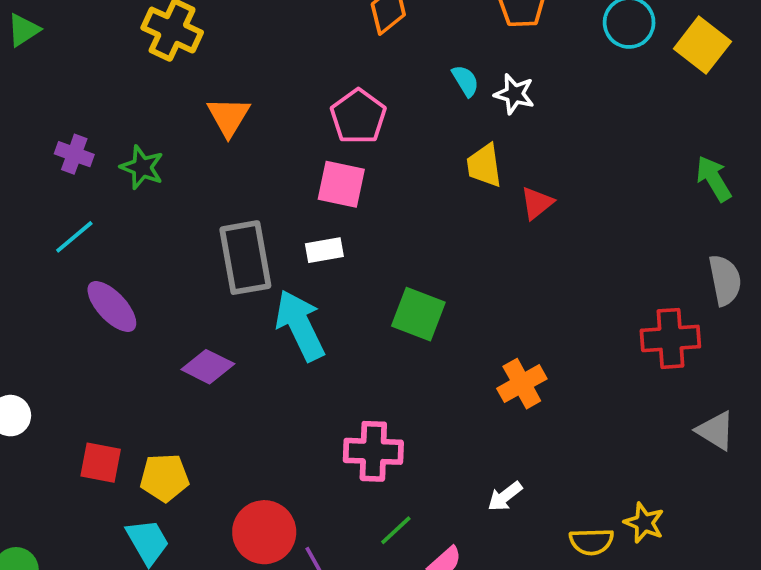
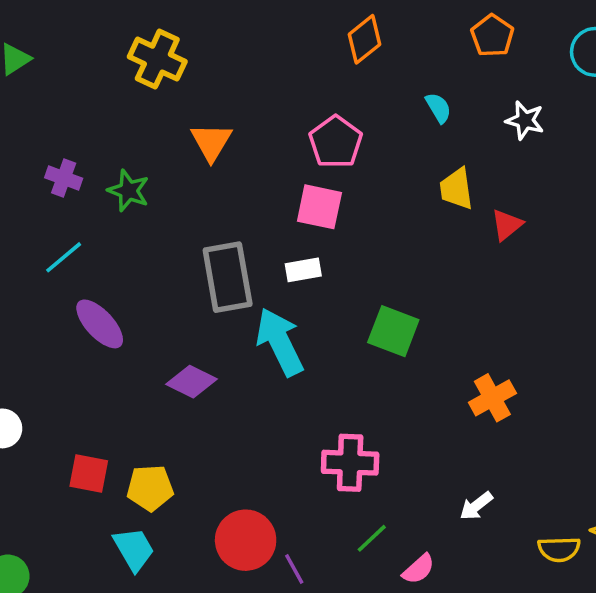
white star: (514, 94) -> (525, 120), moved

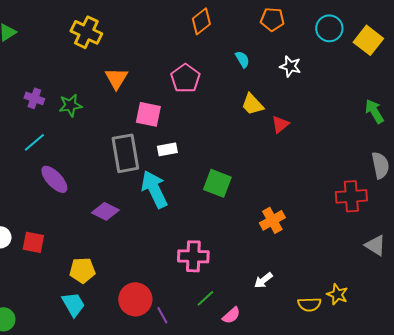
orange pentagon: (492, 36) -> (272, 19), turned -30
yellow trapezoid: (456, 189) -> (252, 104), turned -35
green star: (128, 191) -> (70, 105), turned -30
pink square: (319, 207) -> (148, 114), moved
red square: (89, 473) -> (33, 242), moved

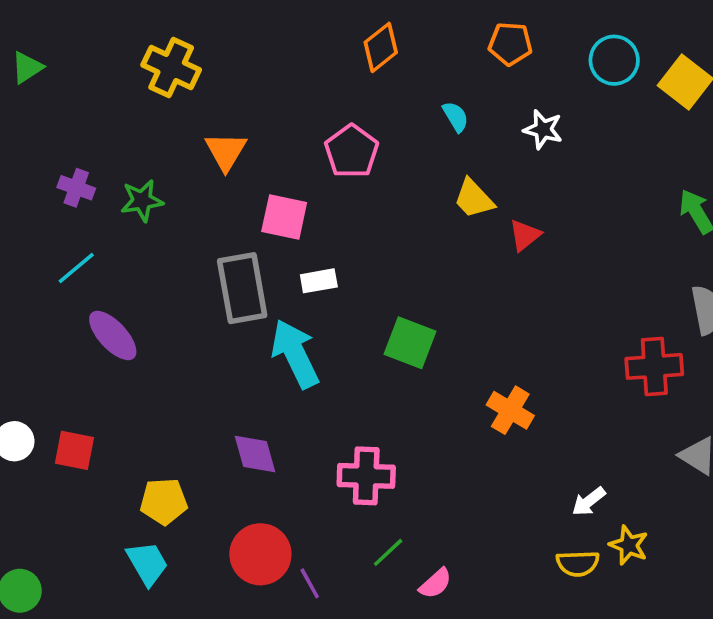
purple diamond: (105, 211) -> (255, 454), moved, turned 48
orange cross: (272, 220) -> (510, 410), turned -30
white arrow: (263, 280) -> (589, 501), moved

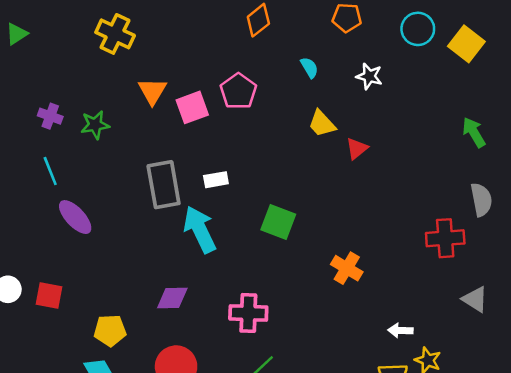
pink square: (284, 217) -> (192, 107), moved, turned -32
cyan line: (76, 268) -> (50, 171), turned -72
purple diamond: (255, 454) -> (172, 298), turned -76
white arrow: (589, 501) -> (400, 330), turned 40

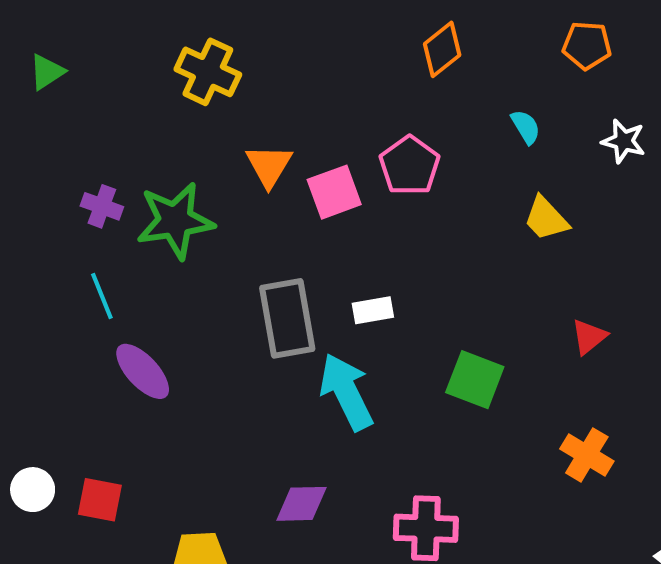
green star: (95, 125) -> (175, 221), size x1.6
red triangle: (357, 149) -> (589, 337), moved

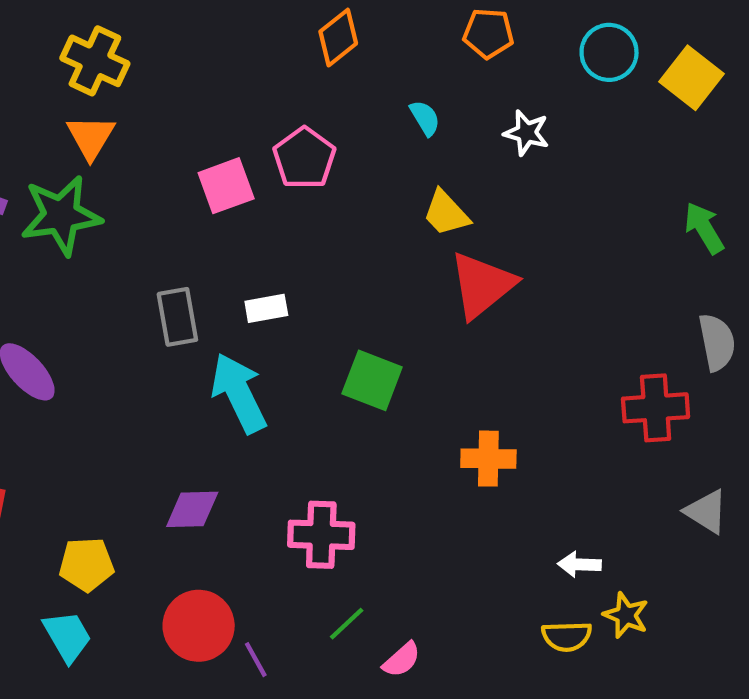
orange triangle: (269, 166) -> (91, 137), moved
gray rectangle: (287, 318) -> (177, 317), size x0.7
red triangle: (589, 337) -> (482, 285), moved, size x1.8
orange cross: (587, 455) -> (488, 459), turned -30

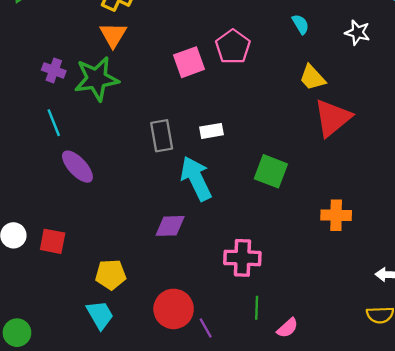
purple diamond: (192, 509) -> (170, 226), moved
green line: (347, 624) -> (257, 308), turned -45

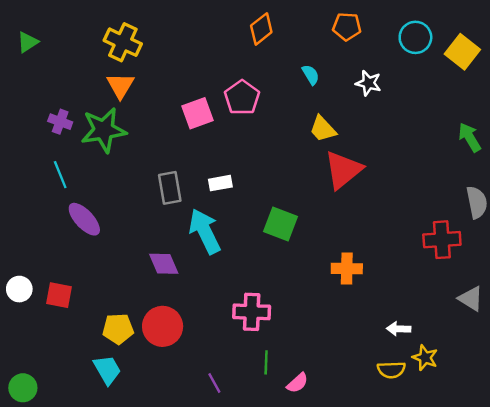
purple diamond: (170, 226) -> (164, 264), moved, turned 68
red circle: (174, 309) -> (163, 326), moved

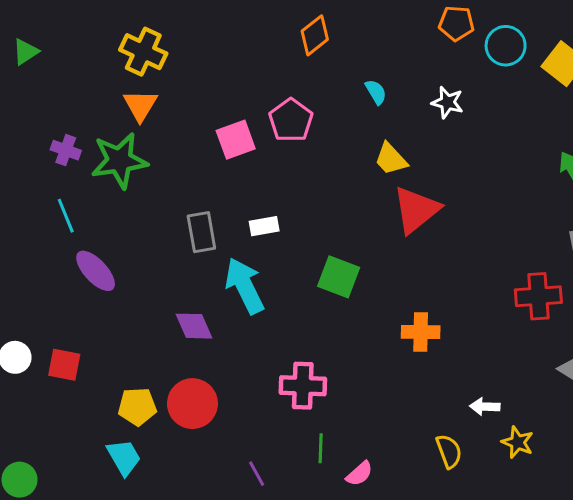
orange pentagon: (347, 27) -> (456, 23), moved
yellow semicircle: (391, 370) -> (449, 451), moved, turned -108

